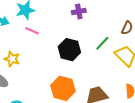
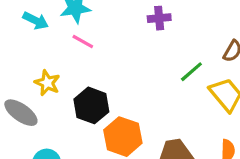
black hexagon: (69, 50) -> (91, 105), moved

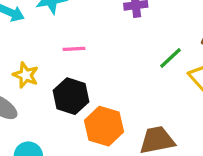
pink line: (83, 42) -> (74, 49), moved, turned -30

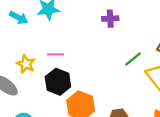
pink line: (74, 49) -> (56, 54), moved

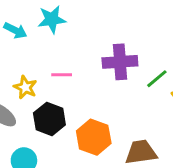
purple cross: (110, 19) -> (120, 62), moved, size x1.6
black hexagon: (58, 82) -> (49, 119), moved

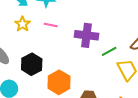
pink line: (62, 75) -> (51, 25), moved
yellow star: (25, 87) -> (23, 24), moved

